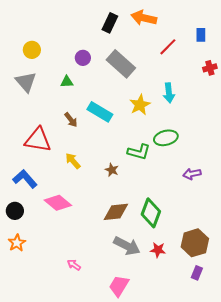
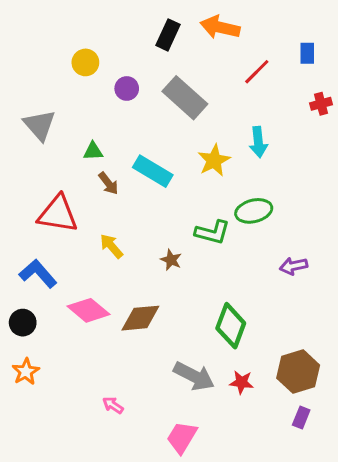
yellow circle: (32, 50) -> (85, 62), moved
green triangle: (67, 82) -> (93, 151), moved
brown diamond: (116, 212) -> (140, 318), moved

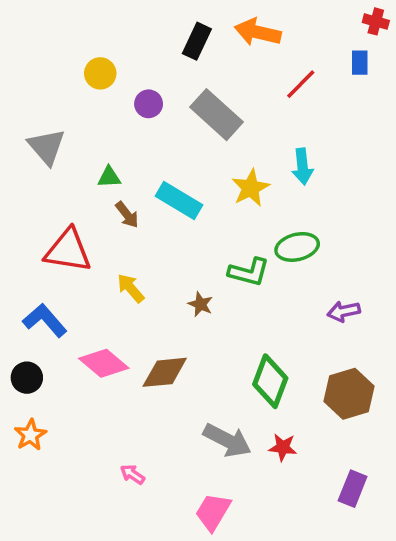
red cross: (321, 104) -> (376, 21), moved, turned 30
brown hexagon: (298, 372) -> (349, 394), moved
purple rectangle: (301, 417) -> (353, 489), size x1.4

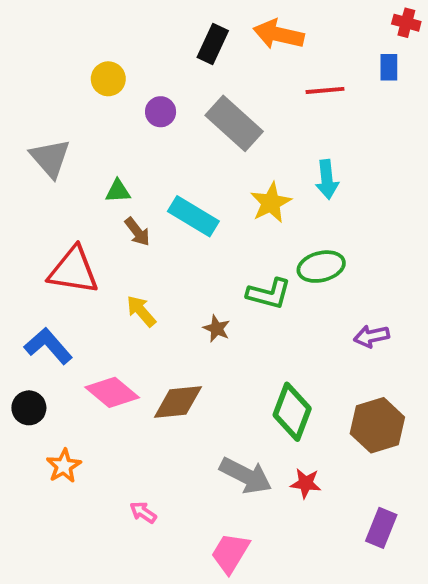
red line: (301, 84) -> (325, 90), turned 40
orange star: (30, 435) -> (64, 466), moved

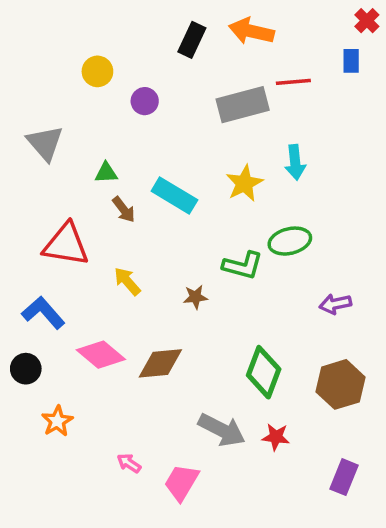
red cross: (406, 23) -> (367, 21), turned 30
gray rectangle: (234, 123) -> (243, 105), moved, turned -57
brown star: (217, 329) -> (195, 297), turned -30
pink trapezoid: (230, 553) -> (181, 482), moved

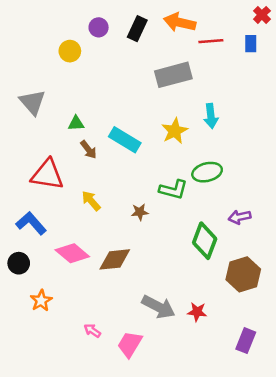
red line: (293, 82) -> (211, 41), moved
purple circle: (145, 101) -> (99, 27), moved
green diamond: (264, 372) -> (205, 241), moved

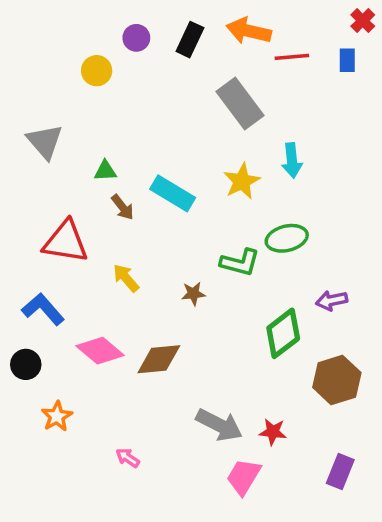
gray rectangle: (173, 75) -> (240, 104), turned 68
green diamond: (205, 241) -> (283, 333), turned 32
pink trapezoid: (130, 344) -> (243, 477), moved

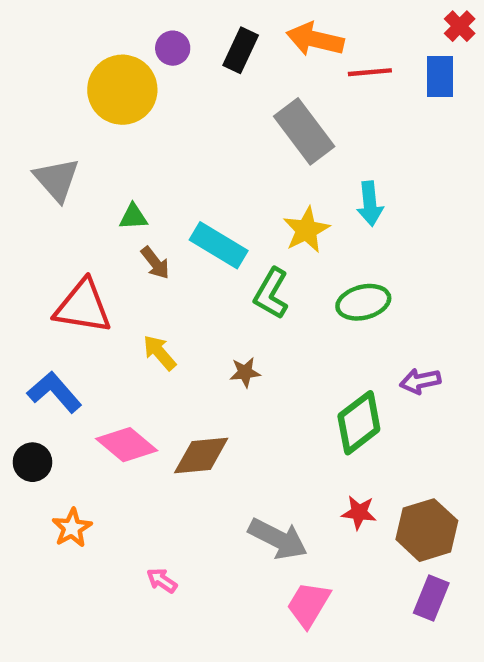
blue rectangle: (347, 60) -> (440, 77), size x1.4
yellow circle: (97, 71) -> (122, 90), size x1.8
green L-shape: (240, 262) -> (271, 293), moved, turned 105
brown hexagon: (337, 380) -> (427, 530), moved
red star: (273, 432) -> (359, 513), moved

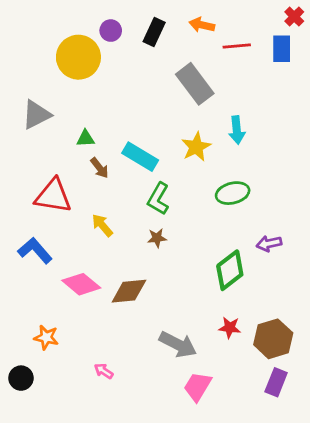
orange arrow: (315, 39) -> (202, 25), size x0.7
gray triangle: (57, 180) -> (36, 115), turned 44
green L-shape: (271, 293) -> (158, 199), moved
black circle: (32, 462) -> (21, 378), moved
orange star: (72, 528) -> (46, 337), turned -30

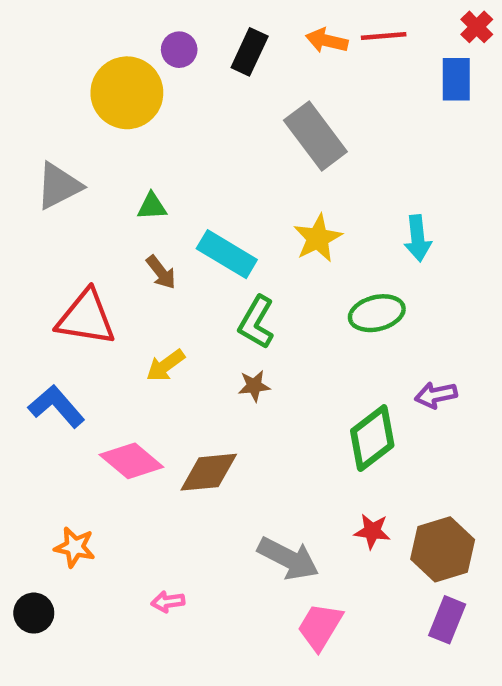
red line: (237, 46) -> (384, 36), moved
cyan arrow: (237, 130) -> (418, 238), moved
green triangle: (85, 138) -> (152, 206), moved
yellow arrow: (102, 225) -> (166, 365), turned -85
pink arrow: (104, 371) -> (168, 602), turned -42

